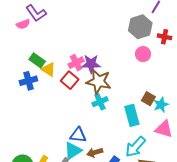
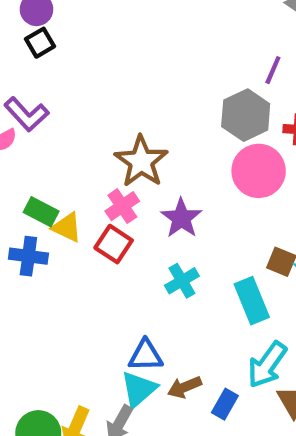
pink circle: (143, 54) -> (259, 171), size x1.6
purple star: (91, 64) -> (181, 218), moved, turned -30
blue cross: (28, 81) -> (28, 256), turned 30
brown star: (99, 82) -> (141, 161), moved, turned 30

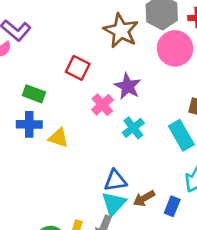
brown star: (141, 161) -> (121, 31), moved
pink cross: (122, 206) -> (102, 105), moved
yellow triangle: (67, 227) -> (58, 138), moved
red square: (114, 244) -> (78, 68), moved

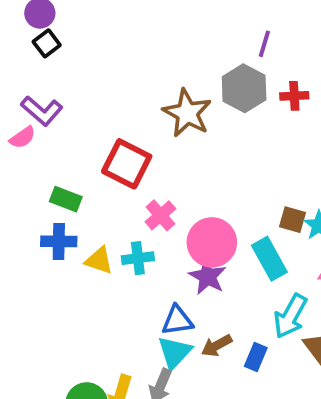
pink circle: (175, 48) -> (212, 242), moved
red square: (78, 68) -> (127, 164), size x1.4
purple star: (128, 86) -> (208, 276), moved
cyan cross: (133, 128) -> (138, 258), moved, turned 30

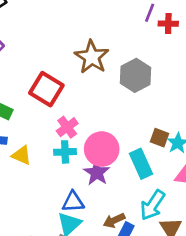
gray hexagon: (244, 88) -> (135, 75), moved
red cross: (294, 96) -> (168, 24), moved
cyan cross: (138, 258) -> (65, 152), moved
brown arrow: (217, 346) -> (114, 220), moved

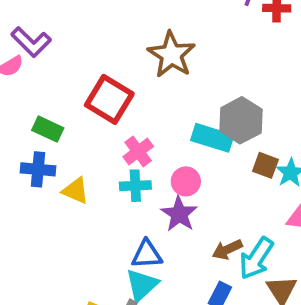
gray hexagon: (135, 75) -> (241, 120), moved
pink circle: (102, 149) -> (186, 181), size x0.6
cyan rectangle: (141, 164) -> (212, 138), moved, turned -48
brown arrow: (114, 220) -> (227, 249), moved

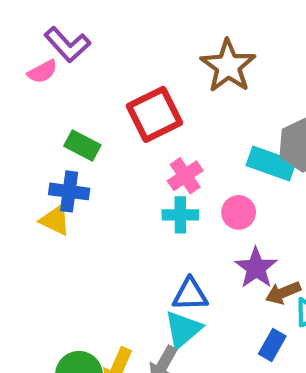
red square: (109, 99) -> (155, 114), turned 30
yellow triangle: (76, 191) -> (55, 220), moved
purple star: (179, 214) -> (256, 268), moved

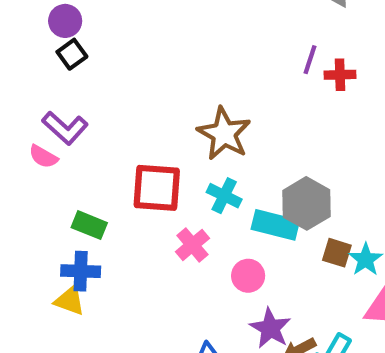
pink semicircle: (43, 72) -> (43, 157), turned 64
red square: (155, 114) -> (157, 188), turned 36
cyan cross: (180, 215) -> (224, 196), moved, turned 32

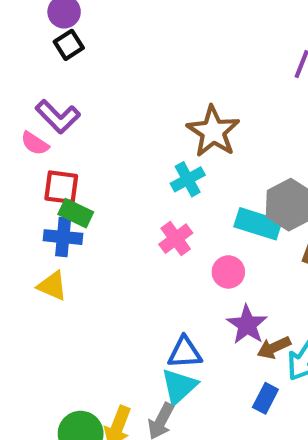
red square: (157, 188) -> (61, 187), moved, size x0.7
cyan cross: (224, 196) -> (188, 179), moved, turned 32
blue cross: (81, 271) -> (63, 237), moved

